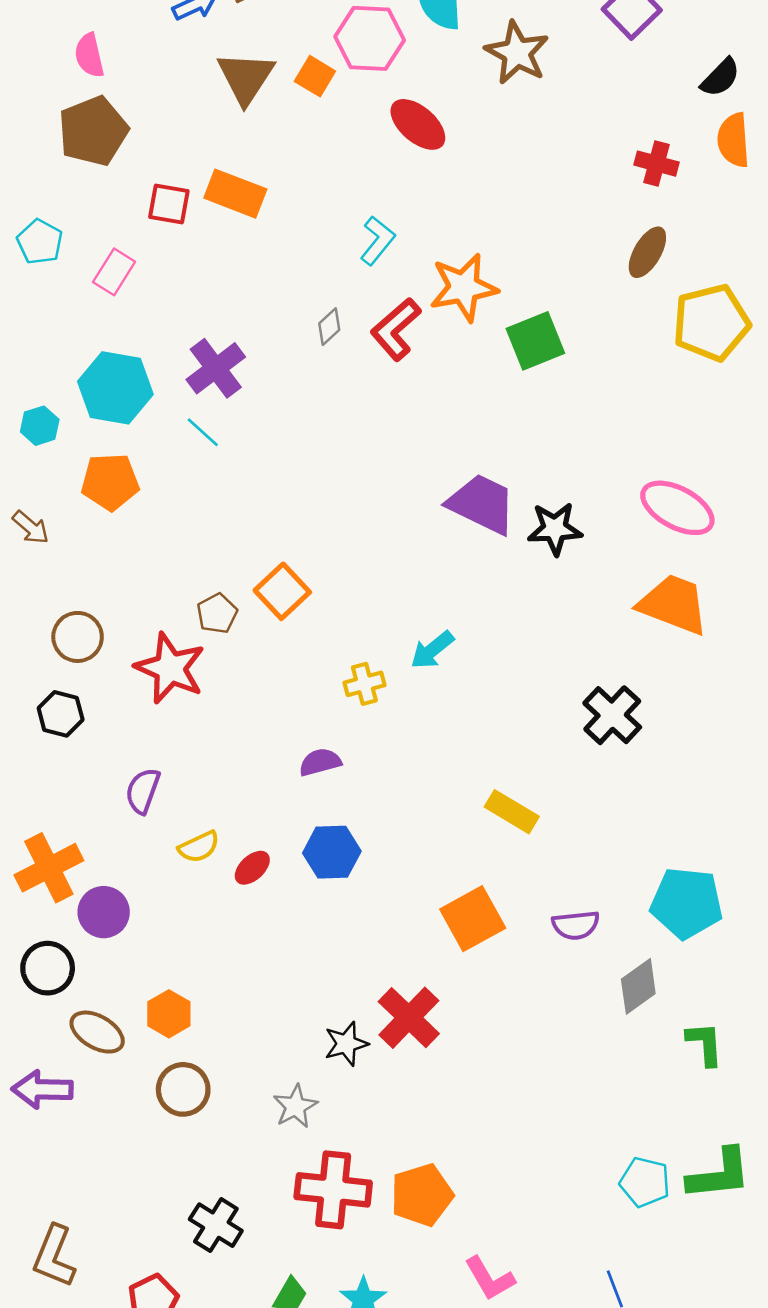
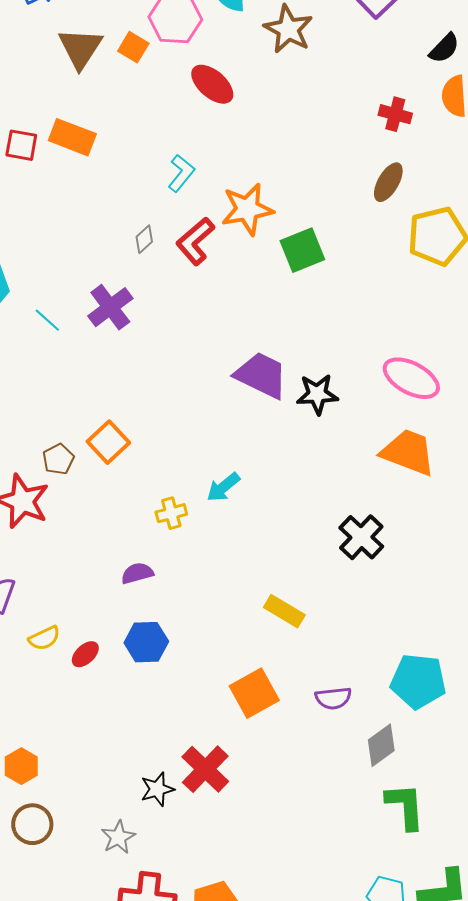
purple cross: (216, 368) -> (110, 307), moved
green L-shape: (705, 1044) -> (405, 806), moved, size x1.4

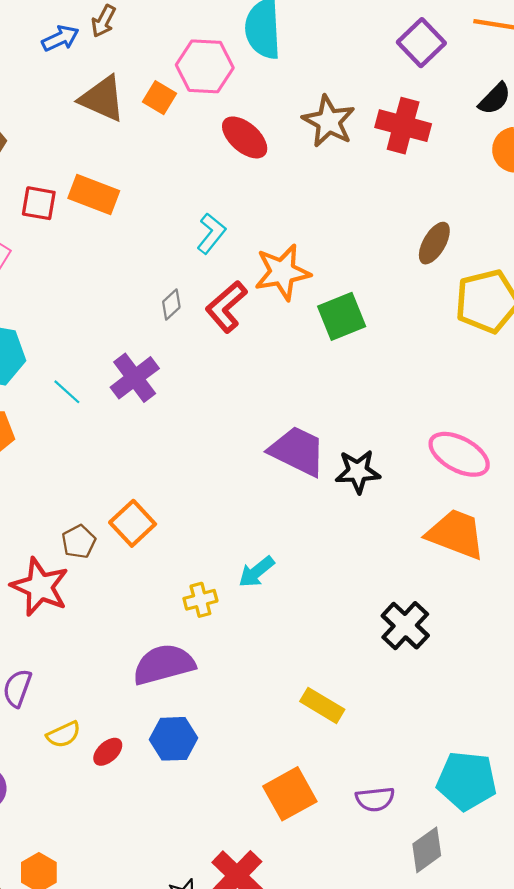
brown star: (288, 29) -> (329, 121), moved
brown triangle: (80, 48) -> (102, 99), turned -39
red cross: (395, 114) -> (403, 126), moved, size x1.5
purple semicircle: (137, 573) -> (164, 664), size x1.8

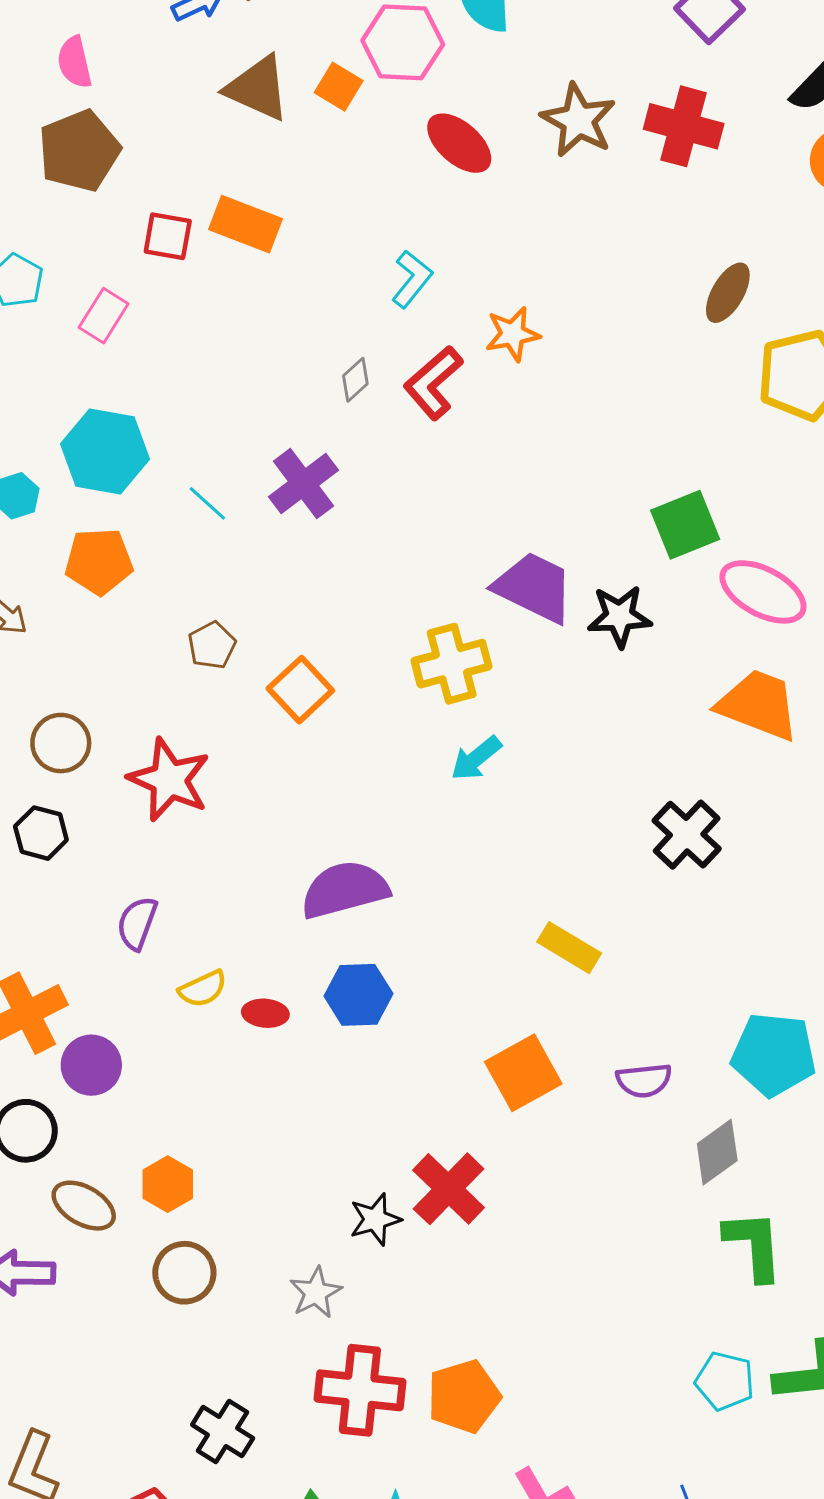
orange star: (282, 272) -> (513, 334), size x0.7
green square: (342, 316) -> (685, 525), moved
brown pentagon: (79, 542) -> (212, 645), moved
yellow cross: (200, 600) -> (452, 664), moved, size x1.6
red ellipse: (108, 752) -> (265, 1013), turned 48

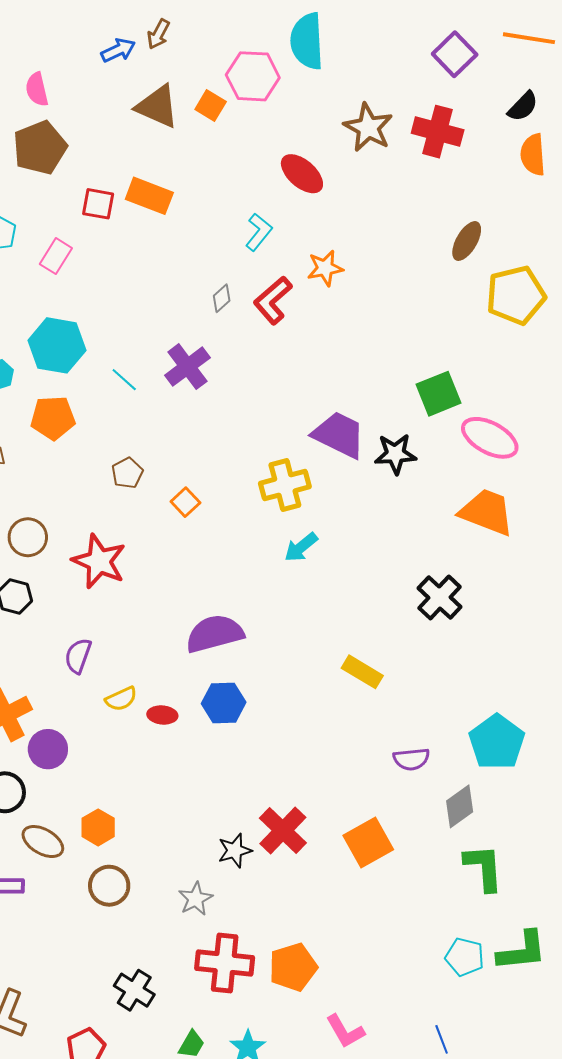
red ellipse: (459, 143) -> (302, 174), moved
orange square: (300, 690) -> (185, 502), size x0.7
cyan pentagon: (774, 1054) -> (497, 742), turned 30
orange square: (523, 1073) -> (368, 843), moved

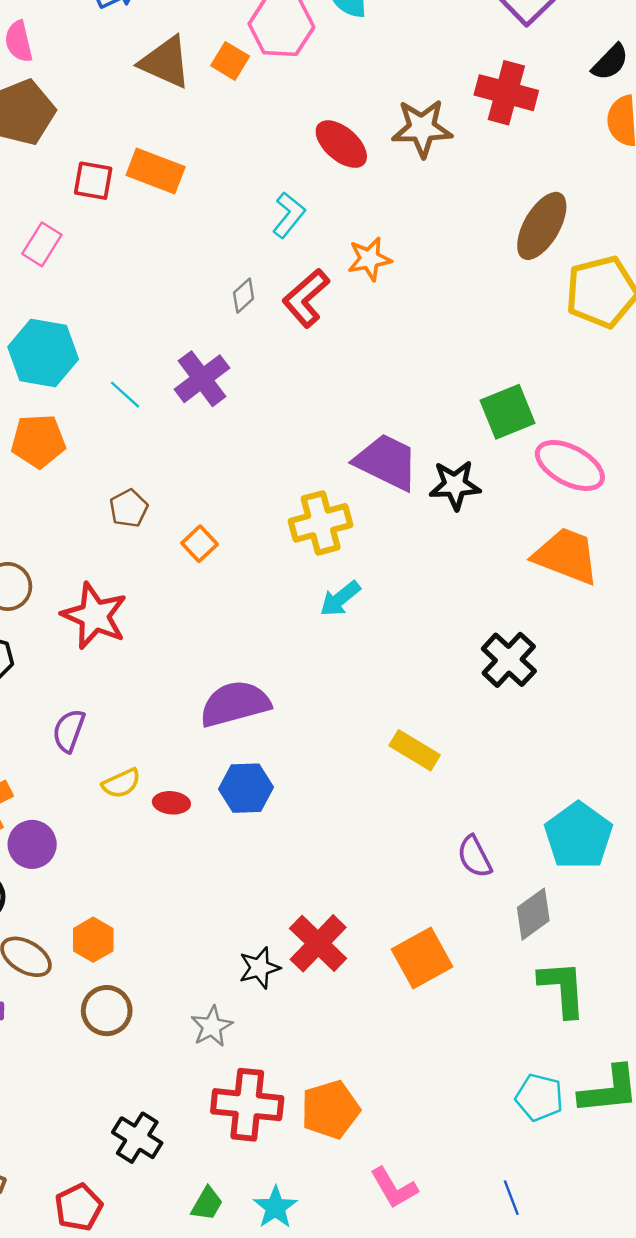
brown star: (368, 128) -> (422, 128), moved, turned -30
brown ellipse: (467, 241) -> (542, 226), size x1.4
purple semicircle: (411, 759) -> (475, 857), turned 69

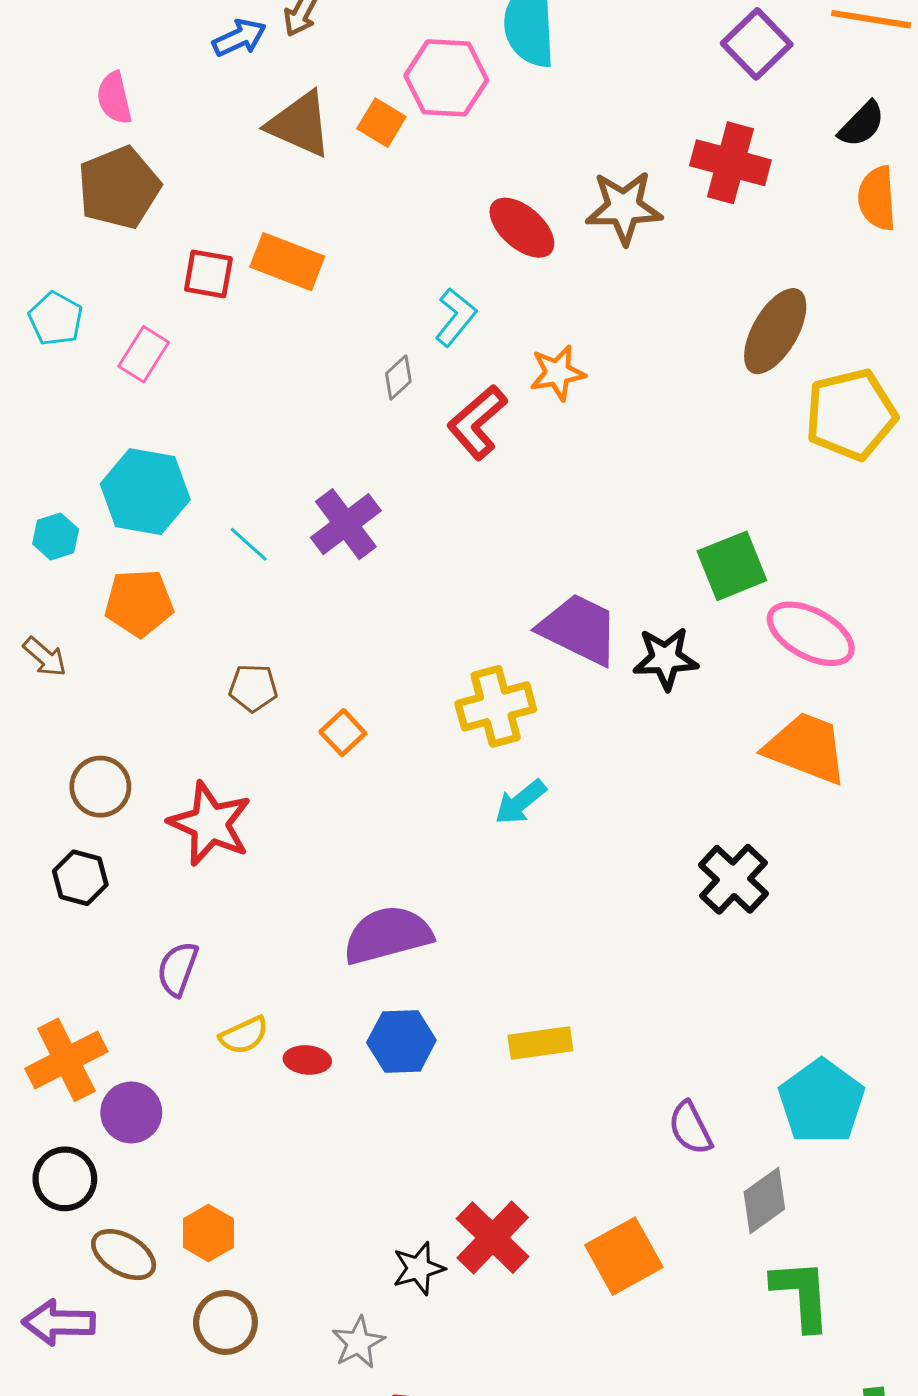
gray diamond: (244, 296) -> (398, 377), moved
brown pentagon: (129, 508) -> (253, 688), turned 30
yellow rectangle: (415, 750) -> (540, 1043), moved, turned -39

